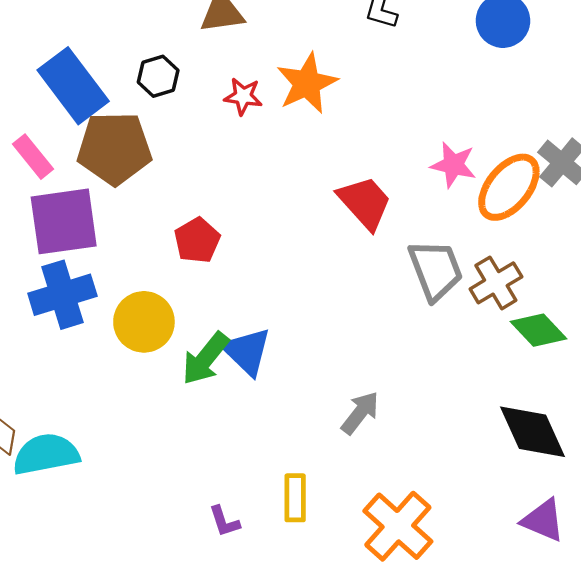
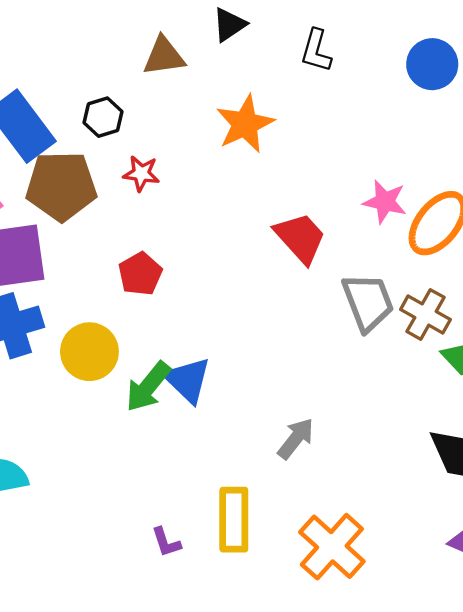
red star: (243, 96) -> (141, 174), moved
brown cross: (496, 283) -> (425, 314), turned -30
yellow rectangle: (295, 498) -> (234, 520), size x1.4

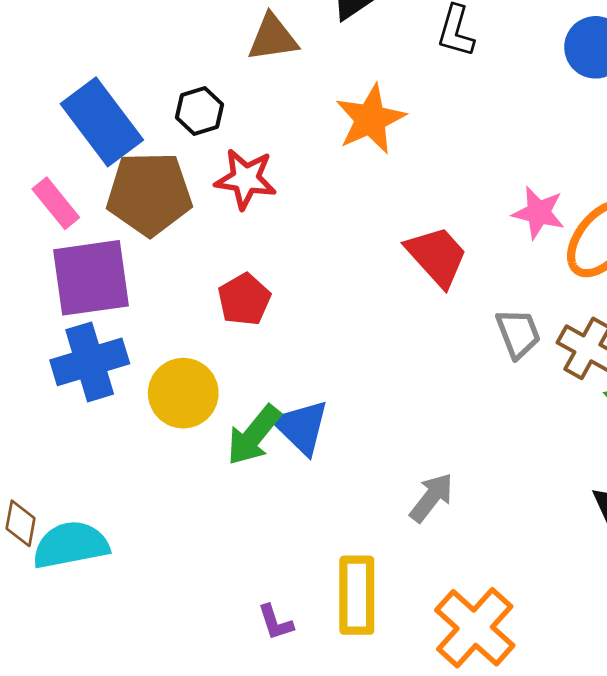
red star: (141, 174) -> (246, 179), size x1.4
gray trapezoid: (368, 302) -> (518, 333), size x0.7

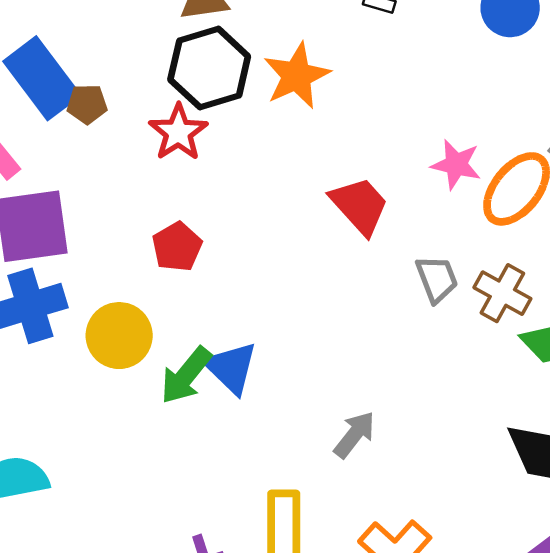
black hexagon: (200, 111) -> (209, 68), moved, size x1.8
red star: (246, 179) -> (178, 132), turned 30
brown pentagon: (149, 194) -> (87, 104), moved, size x0.5

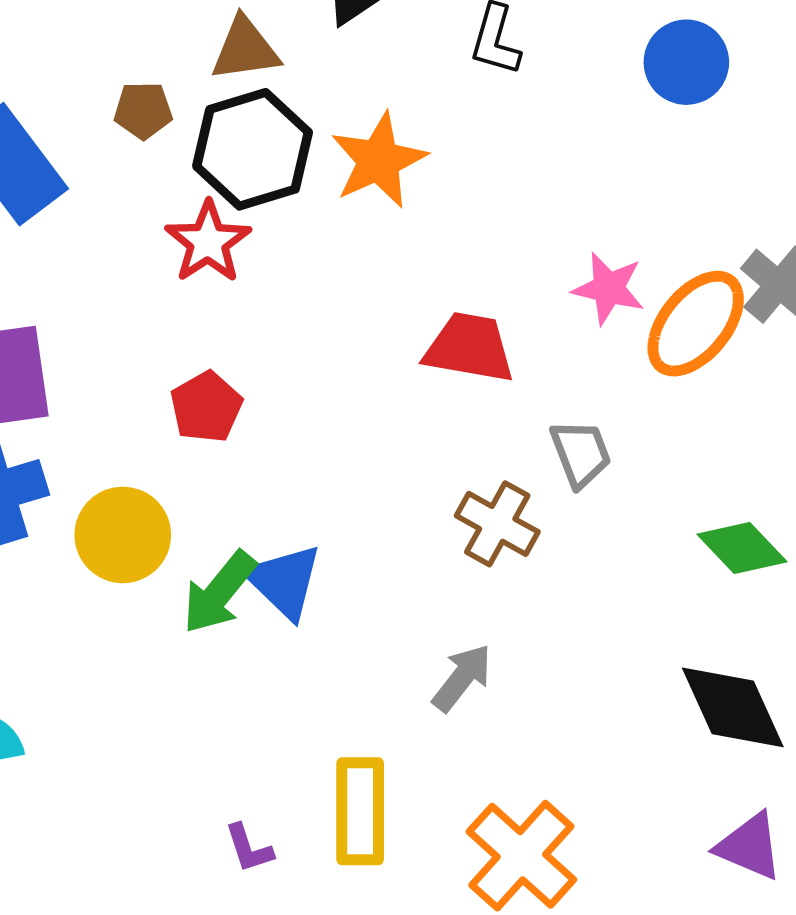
brown pentagon: (87, 104) -> (143, 110), moved
red trapezoid: (360, 206) -> (469, 348), turned -38
brown cross: (502, 293) -> (497, 524), moved

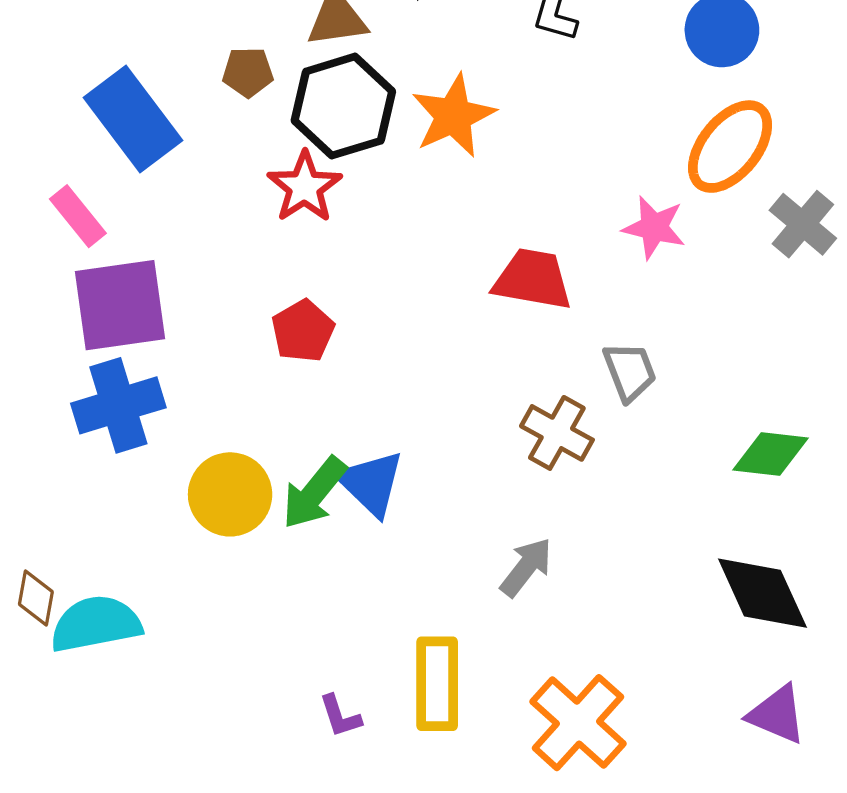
orange ellipse: (696, 324) -> (730, 147), moved
yellow circle: (123, 535) -> (230, 494), moved
green diamond: (742, 548) -> (770, 454), turned -40

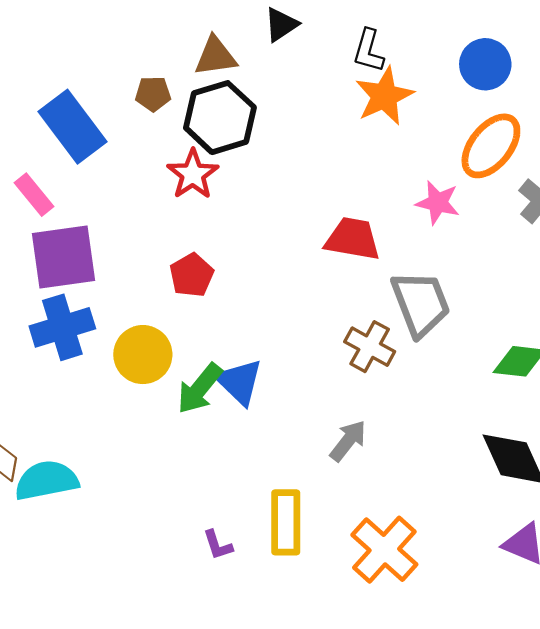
orange star: (453, 116) -> (384, 96), moved
gray trapezoid: (630, 371) -> (421, 304), size x1.6
yellow circle: (230, 494) -> (143, 355), moved

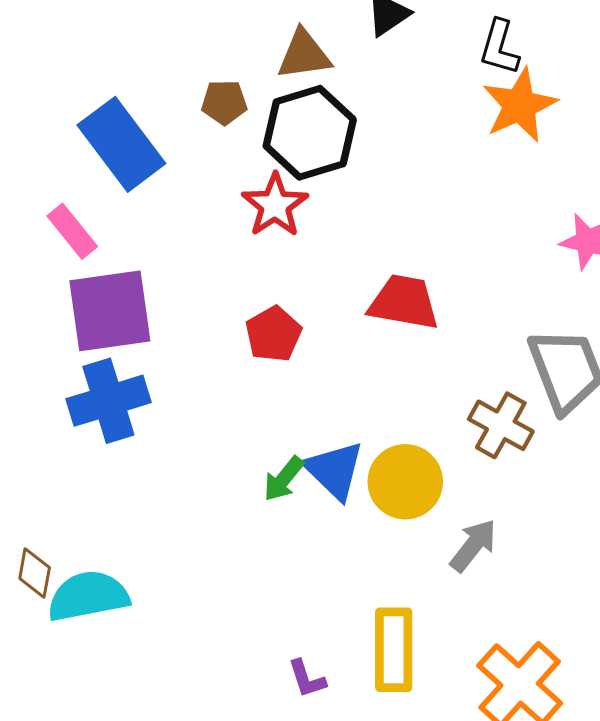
red trapezoid: (353, 239) -> (404, 302), moved
yellow circle: (143, 355) -> (405, 482), moved
green arrow: (200, 389) -> (284, 479), size x0.7

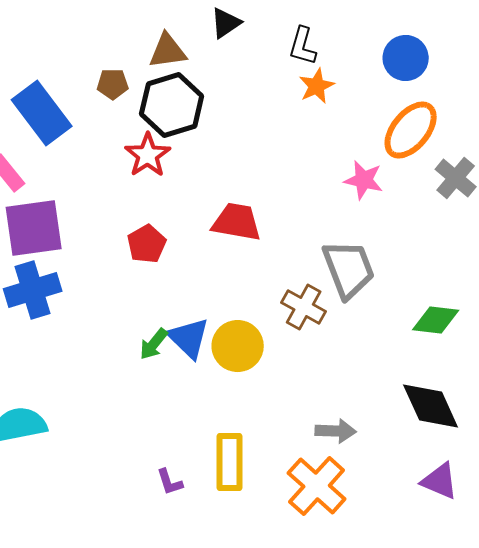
orange star: (520, 105) -> (317, 86), size x0.7
gray arrow: (473, 545) -> (336, 431), moved, turned 54

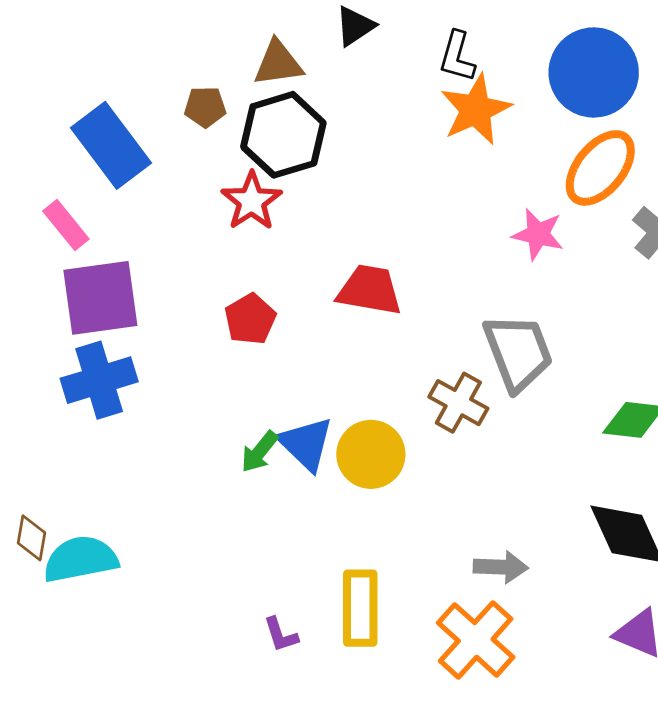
blue circle: (406, 58) -> (594, 72), size x1.5
orange star: (317, 86) -> (476, 110), size x1.5

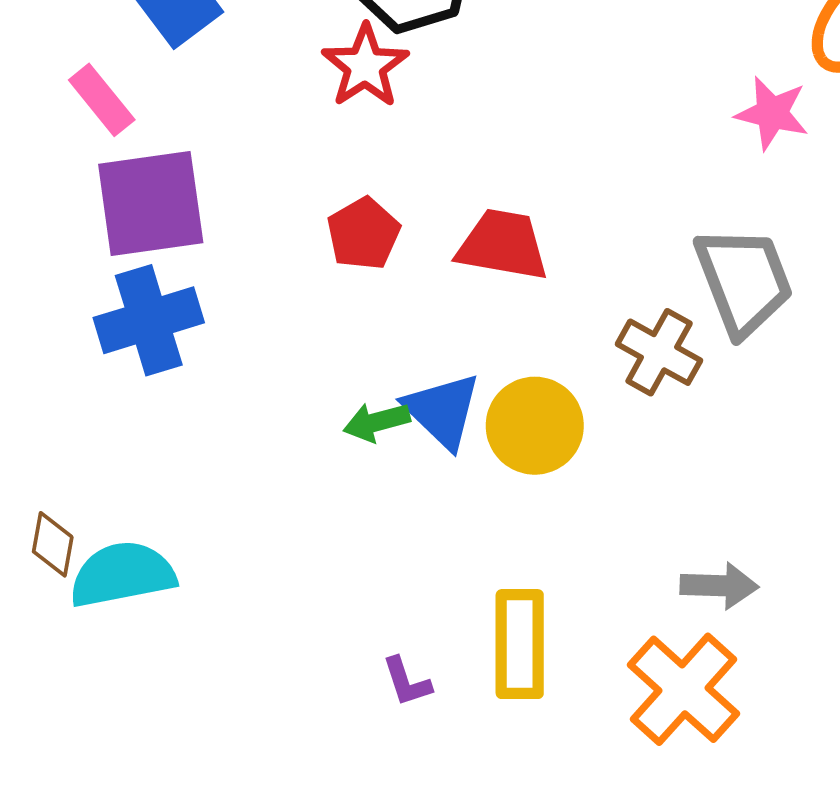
red trapezoid: (370, 290) -> (503, 245), moved
green arrow: (260, 452) -> (377, 422), turned 36

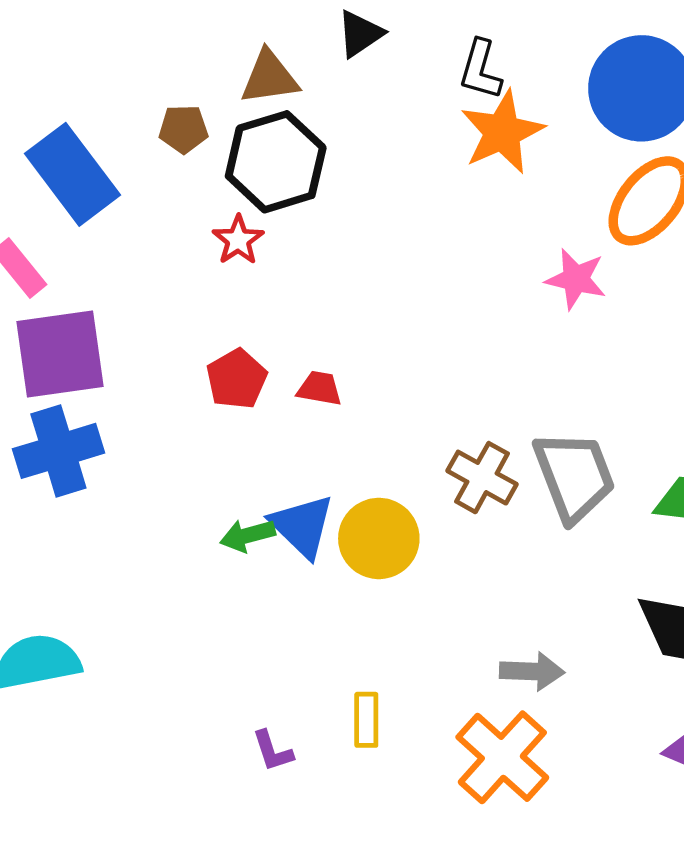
red star: (365, 66) -> (238, 240), size x0.7
red trapezoid: (503, 245) -> (319, 388), moved, size x0.6
gray trapezoid: (744, 281) -> (574, 476), moved
yellow rectangle: (520, 644) -> (366, 720), size x0.6

